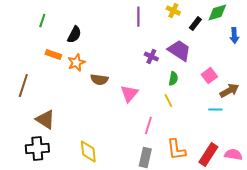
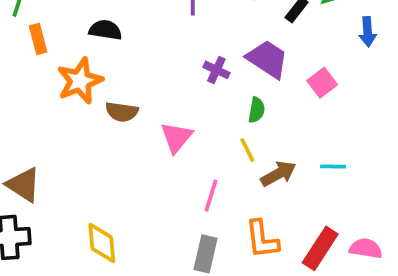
black semicircle: (74, 35) -> (105, 30), moved, turned -108
orange rectangle: (53, 55) -> (38, 39), moved, turned 56
orange star: (76, 63) -> (80, 81), size x1.4
pink square: (209, 76) -> (322, 83), moved
brown arrow: (229, 91) -> (278, 174), moved

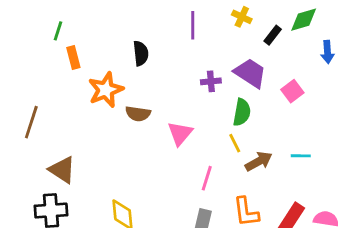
black semicircle: (105, 30) -> (141, 53), moved, turned 75
purple cross: (216, 70) -> (211, 81), turned -30
green semicircle: (257, 110) -> (242, 112), size x1.4

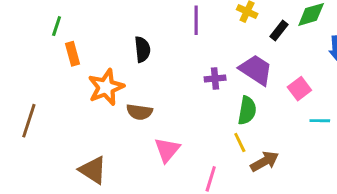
pink triangle: (180, 133) -> (167, 150), moved
cyan line: (301, 156) -> (320, 121), moved
brown triangle: (62, 170) -> (93, 170), moved

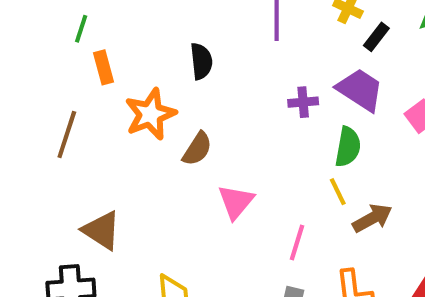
black rectangle: (279, 30) -> (376, 37), moved
brown semicircle: (139, 112) -> (197, 149), turned -65
brown line: (29, 121) -> (67, 135), moved
brown triangle: (93, 170) -> (101, 230), moved

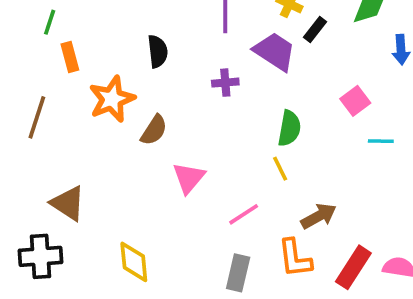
purple trapezoid: (360, 90) -> (275, 51), moved
purple cross: (303, 102) -> (225, 83), moved
brown arrow: (372, 218) -> (319, 216), moved
pink line: (297, 243) -> (244, 214), turned 40

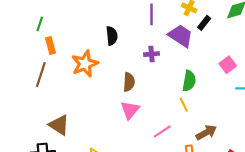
green line: (50, 22) -> (40, 24), moved
orange rectangle: (70, 57) -> (50, 45), moved
brown semicircle: (154, 130) -> (129, 82), moved, turned -30

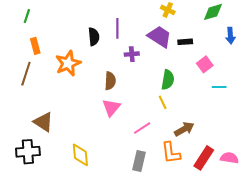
purple line: (152, 14) -> (117, 28), moved
black rectangle: (204, 23) -> (185, 42), moved, turned 48
green line: (40, 24) -> (27, 16), moved

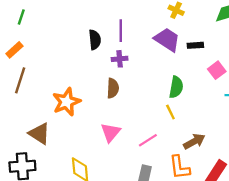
orange rectangle: (35, 46) -> (14, 50), moved, turned 63
purple cross: (132, 54) -> (120, 59), moved
orange star: (68, 63) -> (66, 102), moved
pink triangle: (111, 108) -> (111, 132), moved

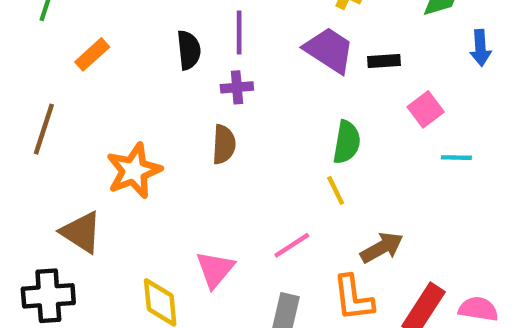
orange rectangle: (14, 50) -> (92, 54), moved
pink triangle: (111, 132) -> (215, 269), moved

